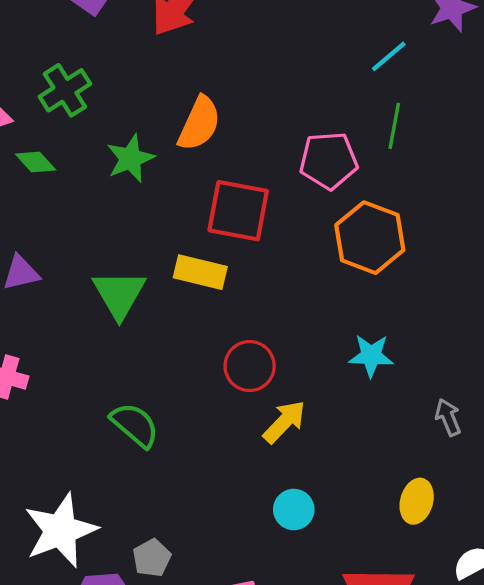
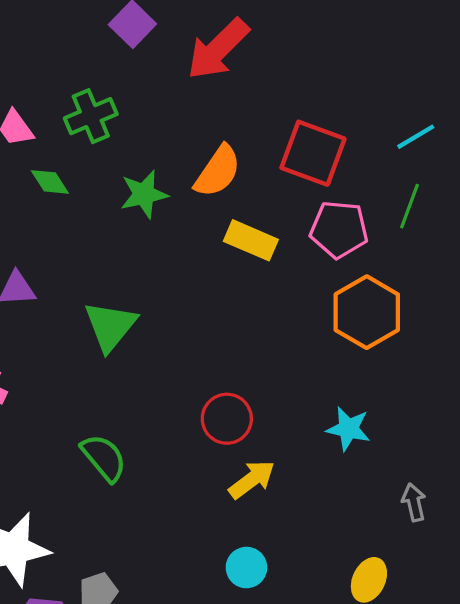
red square: (238, 211) -> (313, 153), moved
yellow rectangle: (200, 272) -> (251, 240), moved

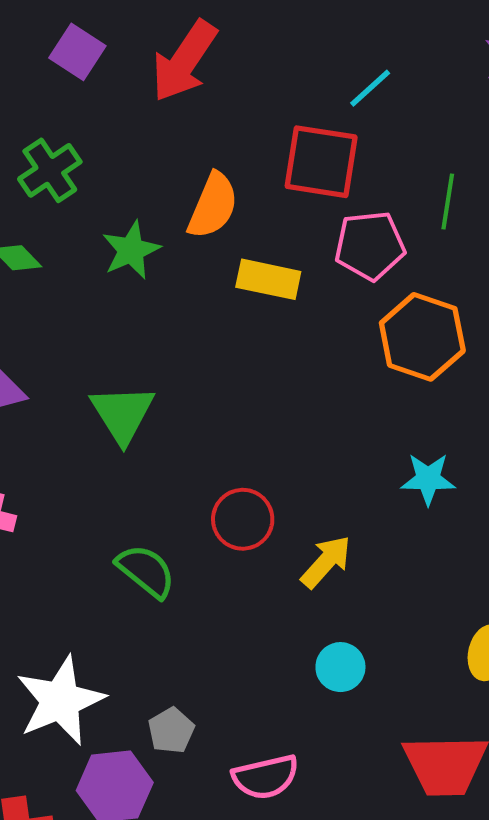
cyan line: (416, 137) -> (370, 88), moved
red circle: (227, 419) -> (243, 519), moved

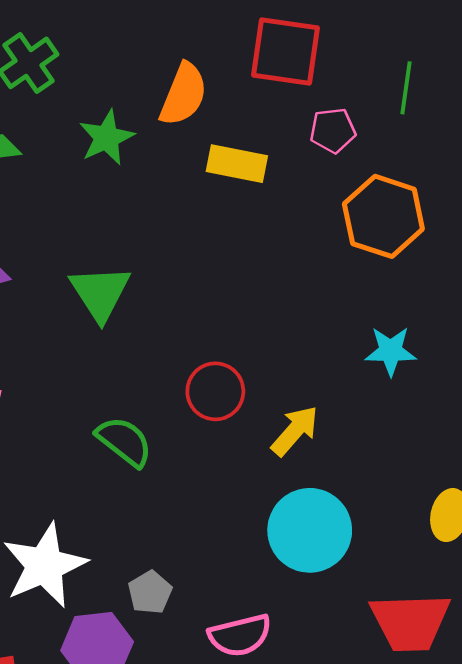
pink pentagon: (370, 246) -> (333, 130), size x0.7
cyan circle: (340, 667) -> (310, 530), size x1.8

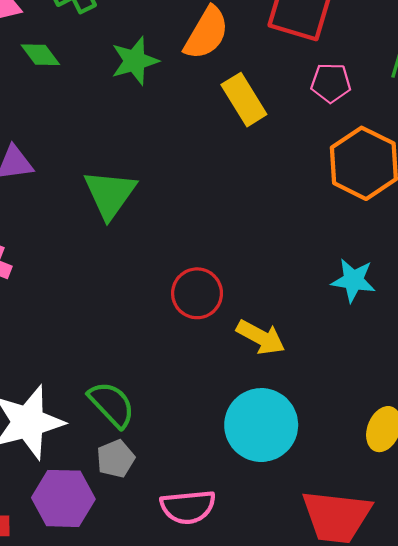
yellow rectangle: (237, 164) -> (244, 100), turned 39
yellow arrow: (295, 431) -> (261, 337), turned 69
green semicircle: (124, 441) -> (112, 404), moved

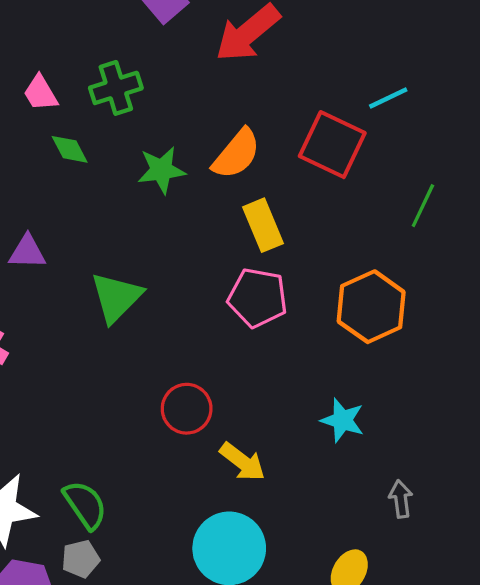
pink pentagon: (331, 83) -> (258, 298), moved, size x1.5

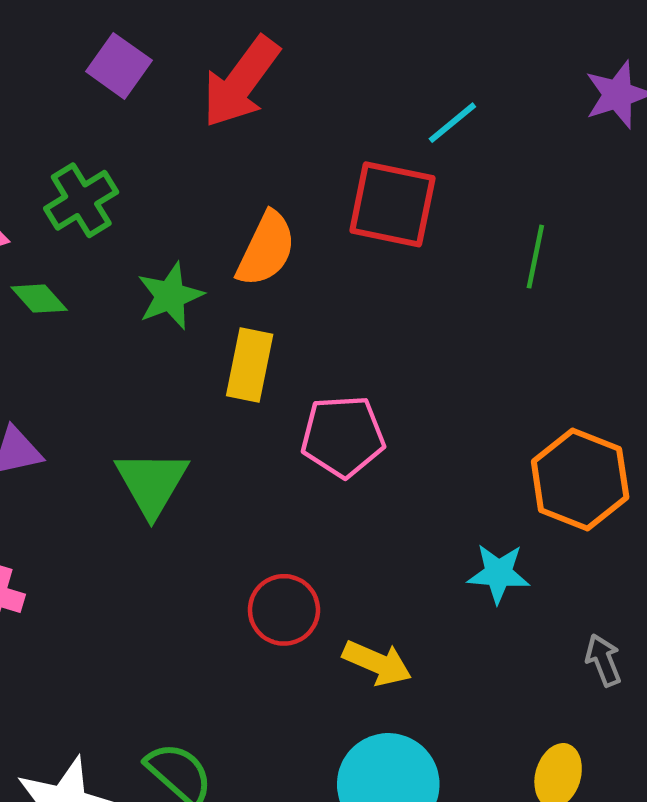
yellow rectangle: (263, 225) -> (250, 365), moved, turned 48
orange hexagon: (371, 307) -> (580, 479), moved

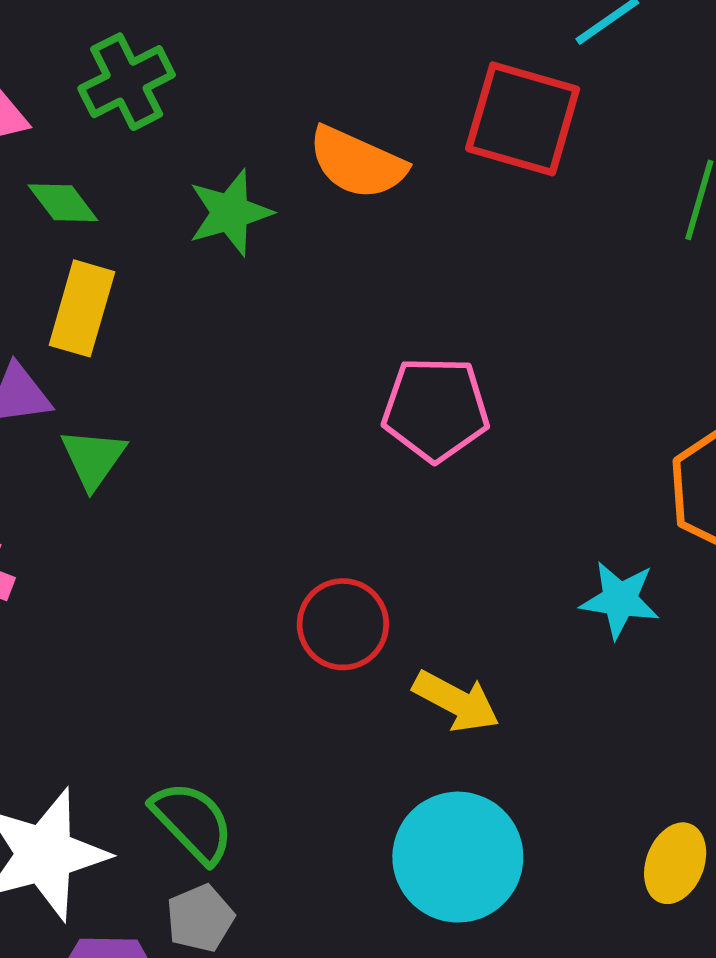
orange semicircle: (266, 249) -> (357, 163), turned 84
yellow rectangle: (250, 365) -> (82, 308), moved
green triangle: (152, 483) -> (93, 458), moved, size x0.7

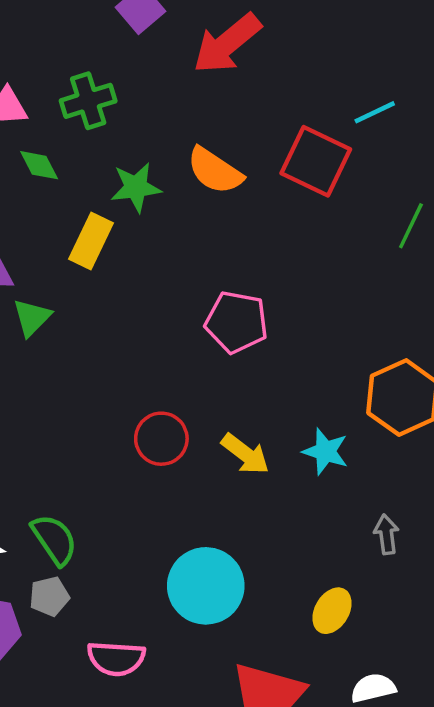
yellow rectangle: (82, 308) -> (91, 241), moved
yellow arrow: (456, 701) -> (245, 454), moved

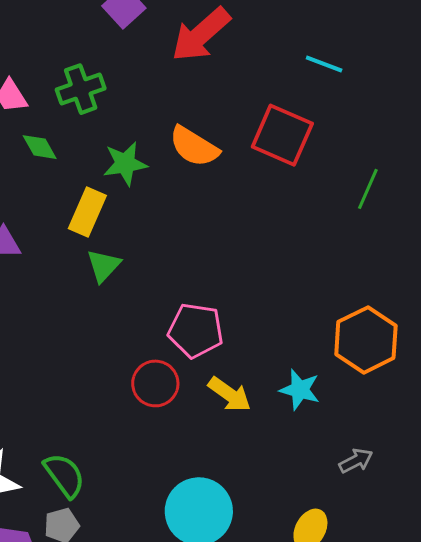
cyan line: (375, 112) -> (324, 64), moved, turned 48
green triangle: (32, 318) -> (103, 266), moved
pink pentagon: (237, 322) -> (196, 330), moved
gray arrow: (386, 534) -> (356, 461), turned 72

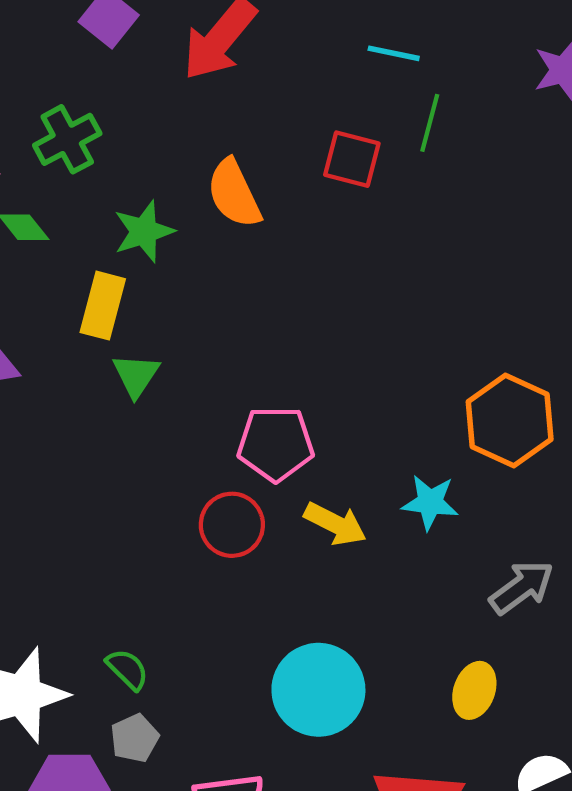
red square: (282, 135) -> (352, 159), size x0.7
orange semicircle: (194, 147) -> (234, 194), turned 42
green line: (368, 189) -> (430, 123), moved
gray arrow: (356, 461) -> (522, 587), size x1.4
green semicircle: (64, 475) -> (128, 669), size x0.7

